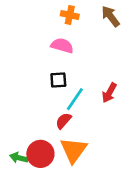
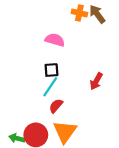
orange cross: (70, 15) -> (79, 13), moved
cyan line: (75, 99) -> (50, 87), moved

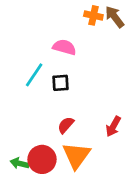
red arrow: (96, 81) -> (113, 126), moved
cyan line: (50, 87) -> (34, 75), moved

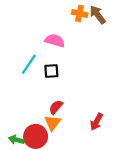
red arrow: (113, 126) -> (96, 122), moved
orange triangle: (76, 155) -> (53, 123), moved, size x0.7

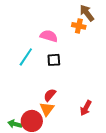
orange cross: (80, 14) -> (79, 26), moved
black square: (51, 71) -> (54, 60), moved

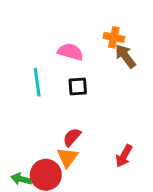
brown arrow: (87, 13) -> (125, 56), moved
cyan line: (26, 57) -> (37, 82), turned -42

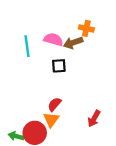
brown arrow: (125, 56) -> (73, 43), moved, turned -72
cyan line: (37, 82) -> (27, 46), moved

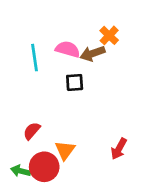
orange cross: (86, 28) -> (109, 35), turned 32
red semicircle: (54, 104) -> (32, 131), moved

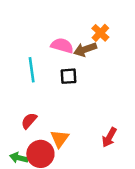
cyan line: (34, 58) -> (32, 70), moved

